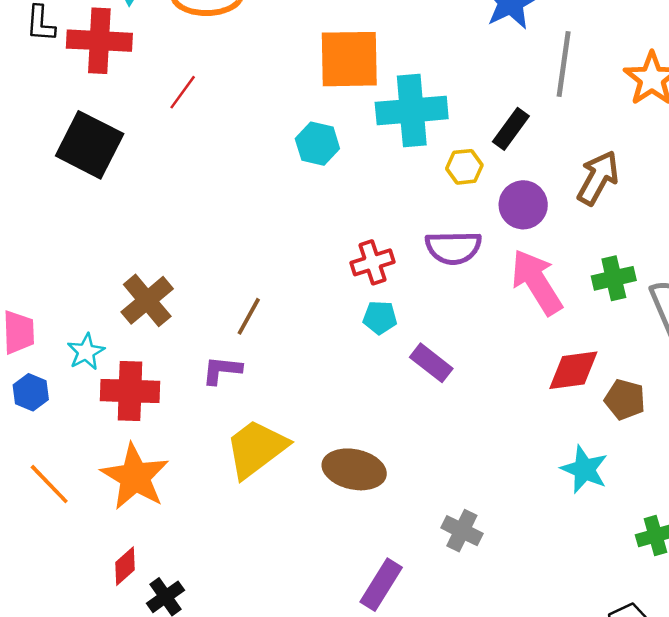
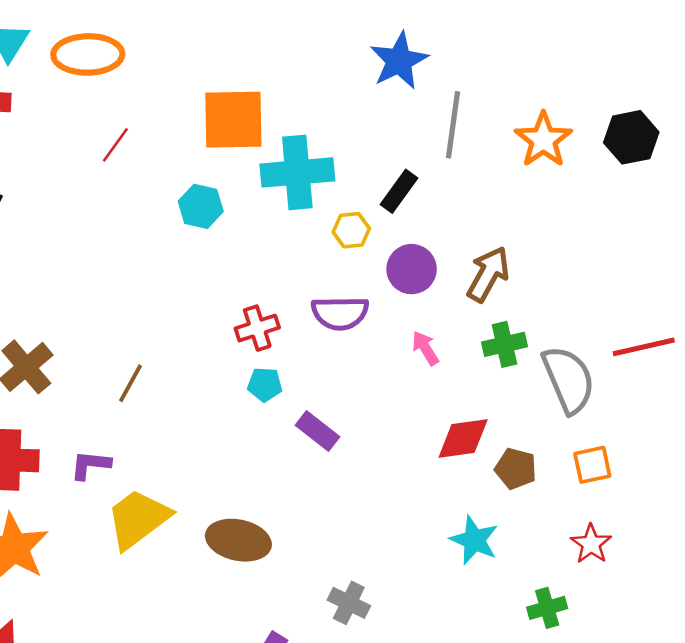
red line: (183, 92) -> (115, 145), moved
brown arrow: (598, 178) -> (488, 274), moved
pink arrow: (537, 282) -> (425, 348), size x0.5
purple L-shape: (222, 370) -> (90, 465), moved

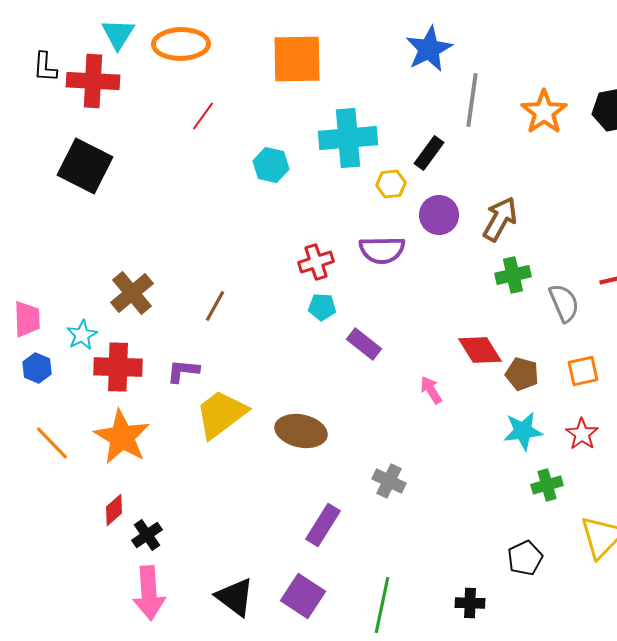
orange square: (233, 120) -> (297, 59), moved
pink arrow: (425, 348) -> (431, 390), moved
gray semicircle: (568, 380) -> (564, 303), size x0.7
red diamond: (463, 438) -> (480, 350), turned 66
cyan star: (474, 540) -> (523, 431), moved, turned -30

